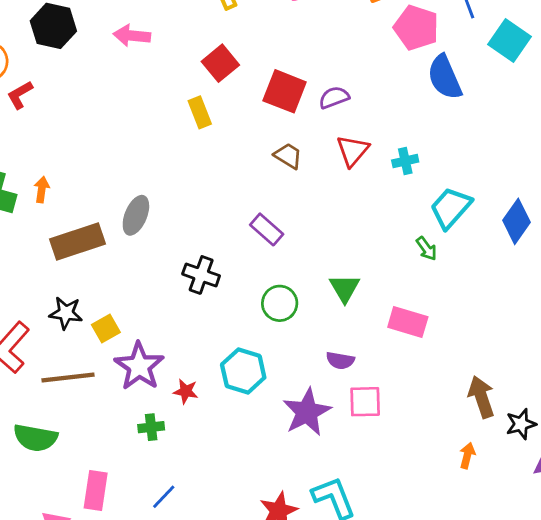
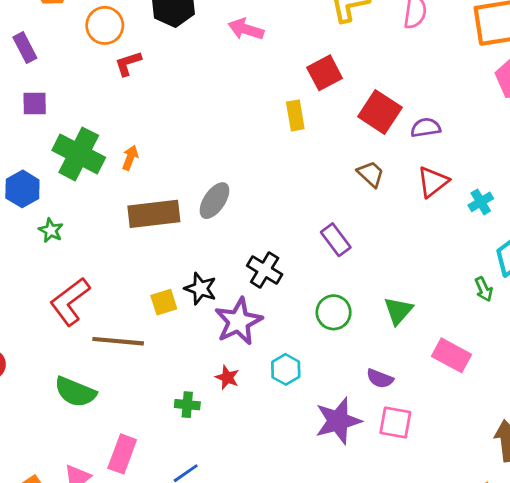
cyan cross: (405, 161) -> (481, 202), turned -30
black star: (66, 313) -> (201, 289), moved
purple star: (139, 366) -> (238, 321), moved
cyan hexagon: (243, 371) -> (286, 369), size x0.7

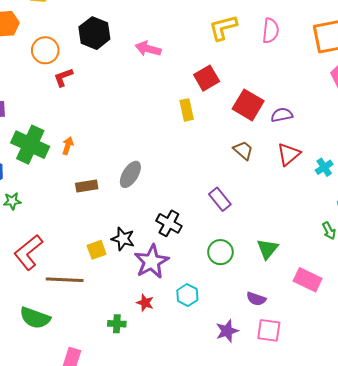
brown rectangle: (154, 214) -> (87, 186), size x0.6
green star: (51, 230) -> (12, 201), turned -30
purple star: (338, 421) -> (227, 331), size x0.7

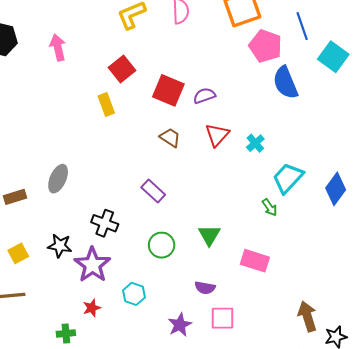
pink arrow: (148, 49) -> (58, 47), turned 70
yellow square: (97, 250) -> (18, 253), moved
red star: (145, 303) -> (92, 308), turned -30

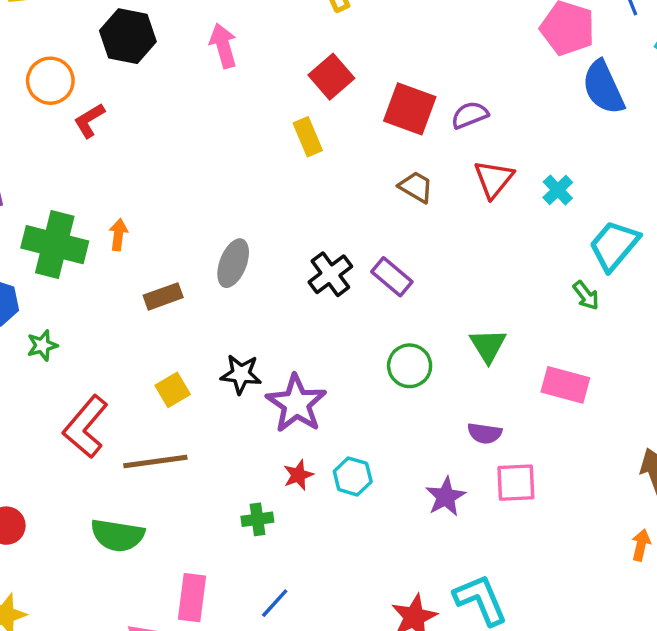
black cross: (105, 223) -> (330, 274), moved, turned 35
cyan hexagon: (134, 294) -> (353, 476), moved

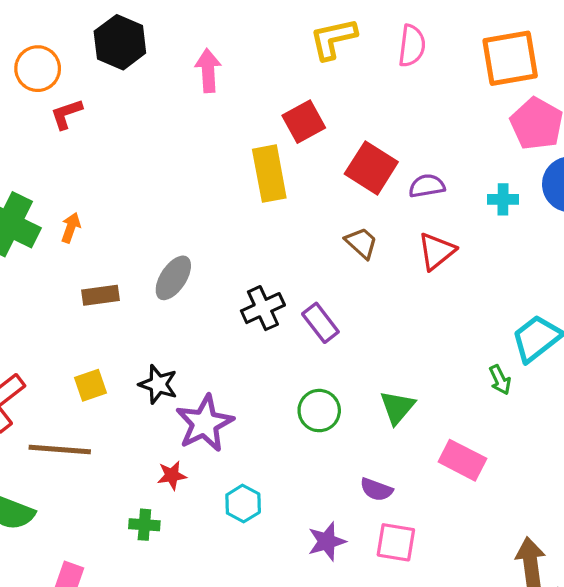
yellow rectangle: (308, 137) -> (269, 174), size x1.5
cyan cross: (558, 190) -> (503, 199), moved, turned 32
red star: (298, 475) -> (172, 475), moved

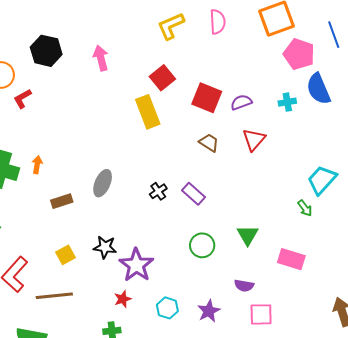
black cross: (263, 308) -> (158, 191), size x0.7
purple star: (327, 541) -> (209, 311), moved

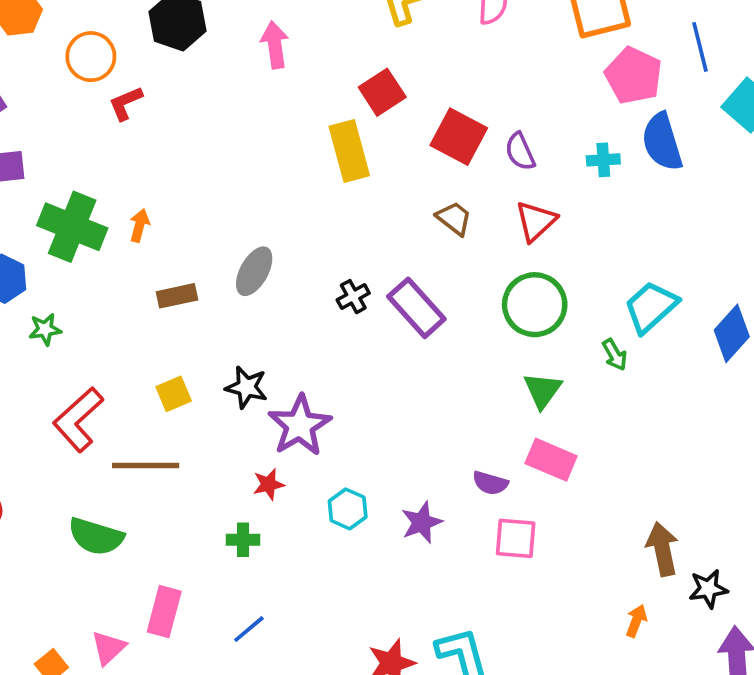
purple semicircle: (241, 102) -> (520, 152), turned -100
purple rectangle: (194, 194) -> (416, 308), size x1.4
green triangle: (248, 235) -> (543, 390), moved
green circle: (202, 245) -> (535, 305), moved, size x1.4
pink rectangle: (291, 259) -> (551, 460), moved

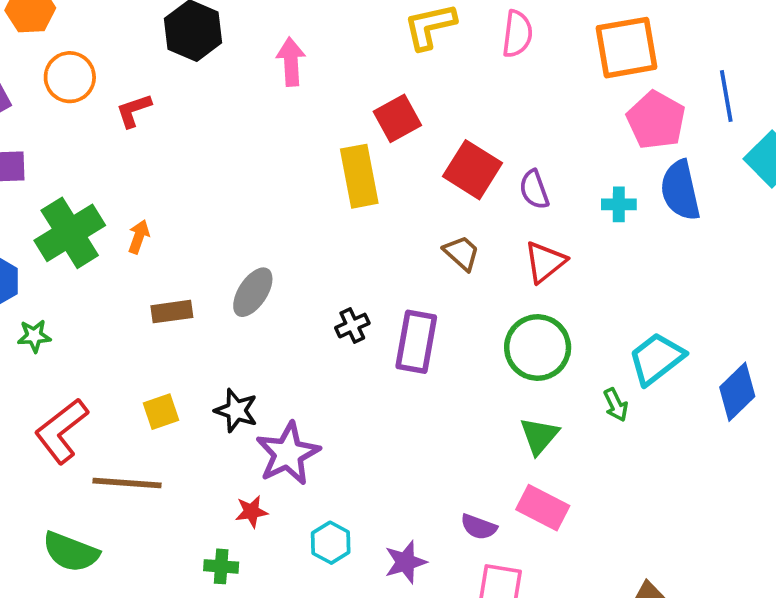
orange circle: (91, 57) -> (70, 77), moved
green cross: (72, 227) -> (70, 233), turned 32
purple rectangle: (416, 308) -> (416, 342), turned 48

